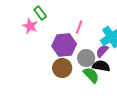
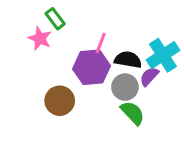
pink line: (79, 27) -> (101, 43), moved
black semicircle: (101, 66) -> (128, 60), moved
brown circle: (62, 68) -> (60, 101), moved

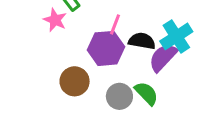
purple semicircle: (149, 76) -> (163, 57), size x1.5
gray circle: (125, 87) -> (119, 96), moved

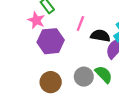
purple hexagon: (106, 48) -> (51, 41), moved
brown circle: (75, 81) -> (51, 82), moved

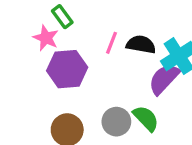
black semicircle: (100, 36) -> (141, 45), moved

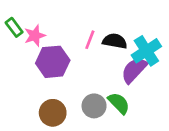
green rectangle: (62, 17) -> (14, 27), moved
pink star: (46, 38) -> (35, 36), turned 30

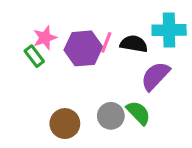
green rectangle: (14, 27) -> (34, 56), moved
cyan cross: (146, 51) -> (169, 30), moved, turned 32
purple hexagon: (53, 62) -> (83, 48), moved

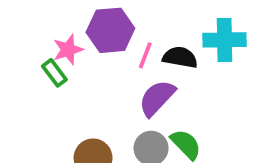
purple hexagon: (83, 48) -> (110, 30), moved
purple semicircle: (155, 76) -> (157, 98), moved

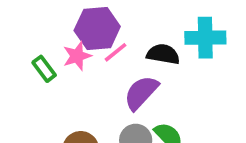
pink star: (68, 50) -> (77, 56), moved
pink line: (145, 55) -> (116, 52), moved, turned 30

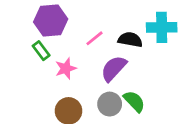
purple hexagon: (97, 28) -> (51, 20), moved
pink star: (77, 56) -> (66, 68), moved

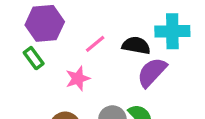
pink star: (66, 68) -> (78, 79), moved
purple semicircle: (114, 68) -> (152, 72), moved

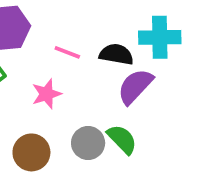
pink line: (95, 44) -> (67, 52), turned 60

